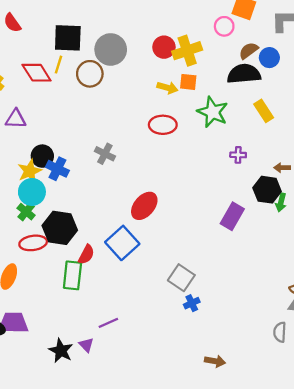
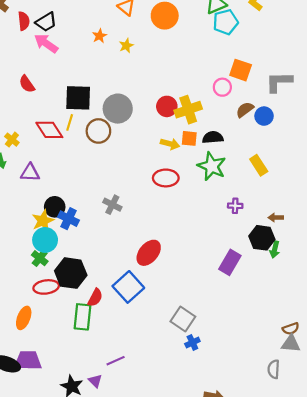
black semicircle: (244, 74) -> (213, 137), moved, size x0.7

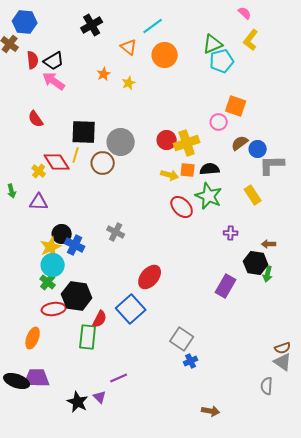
gray L-shape: (279, 82) -> (272, 165), moved
yellow cross: (12, 140) -> (39, 171), moved
red ellipse: (166, 178) -> (182, 207), moved, turned 45
gray triangle: (291, 344) -> (283, 362), turned 30

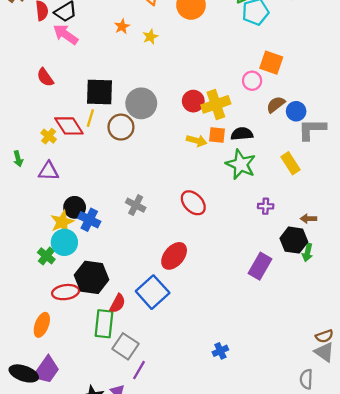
red ellipse: (182, 207) -> (193, 203), moved
green cross: (48, 282) -> (46, 256), moved
gray square: (182, 339) -> (125, 346), moved
purple trapezoid: (37, 378) -> (46, 370), turned 124
purple line: (119, 378) -> (139, 370), turned -36

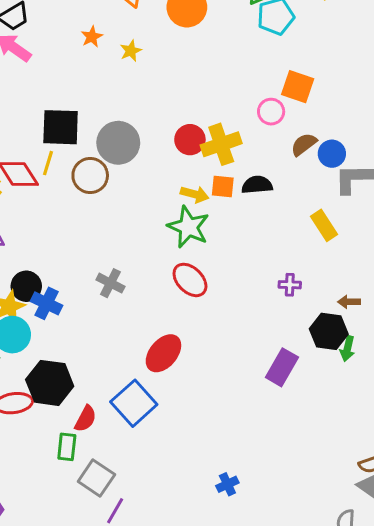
green star: (241, 164) -> (188, 227), moved
green rectangle: (104, 324) -> (67, 447), size x0.7

